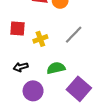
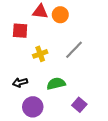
red square: (17, 28) -> (20, 31), moved
purple square: (79, 89) -> (79, 105), size x0.6

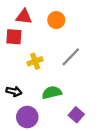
red triangle: (40, 12) -> (24, 17), moved
black arrow: (20, 83) -> (14, 91), turned -152

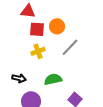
orange circle: (56, 20) -> (57, 26), moved
red square: (14, 37) -> (37, 29), moved

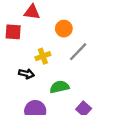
red square: (37, 29) -> (13, 32), moved
black arrow: (19, 78) -> (26, 74), moved

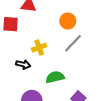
orange circle: (64, 29) -> (68, 21), moved

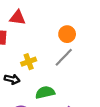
orange circle: (68, 21) -> (67, 34), moved

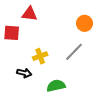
orange circle: (67, 34) -> (85, 23), moved

